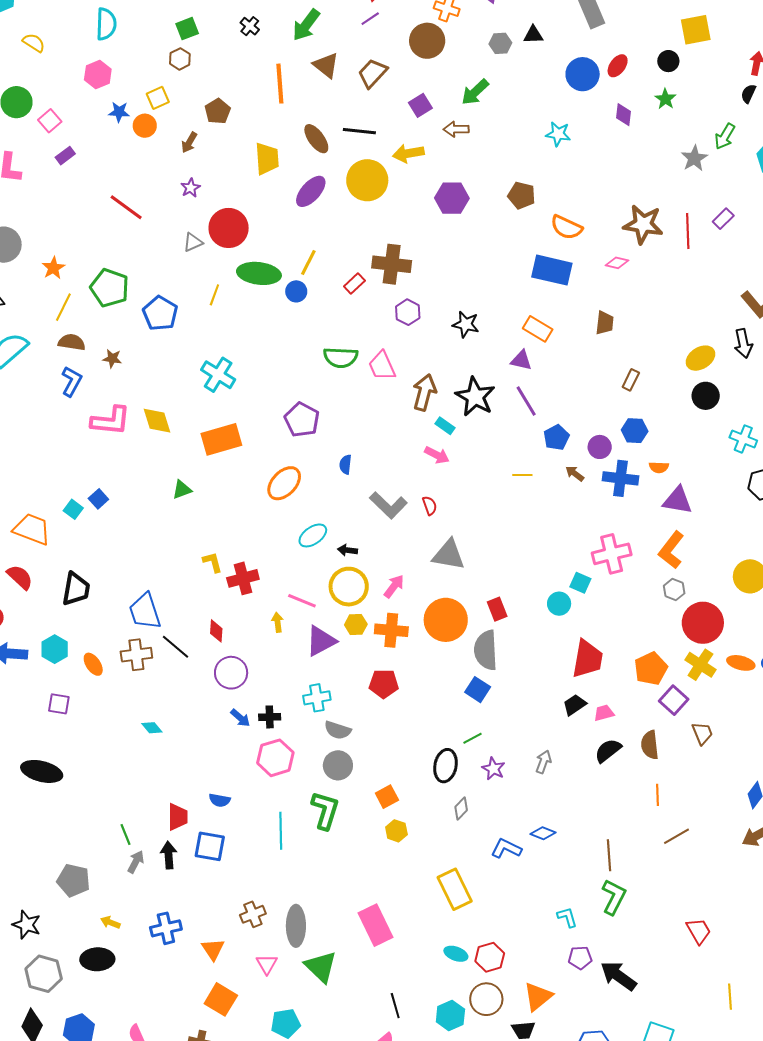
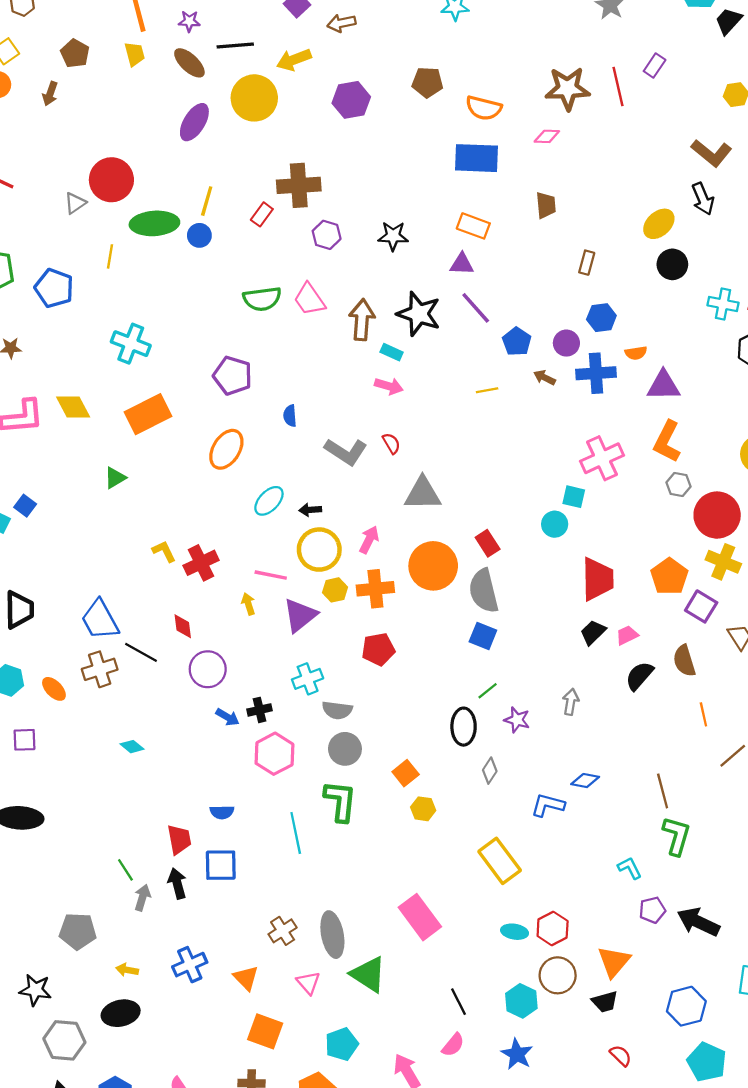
yellow trapezoid: (267, 159) -> (135, 54), moved, size x0.7
purple star: (191, 188) -> (189, 21), moved, turned -30

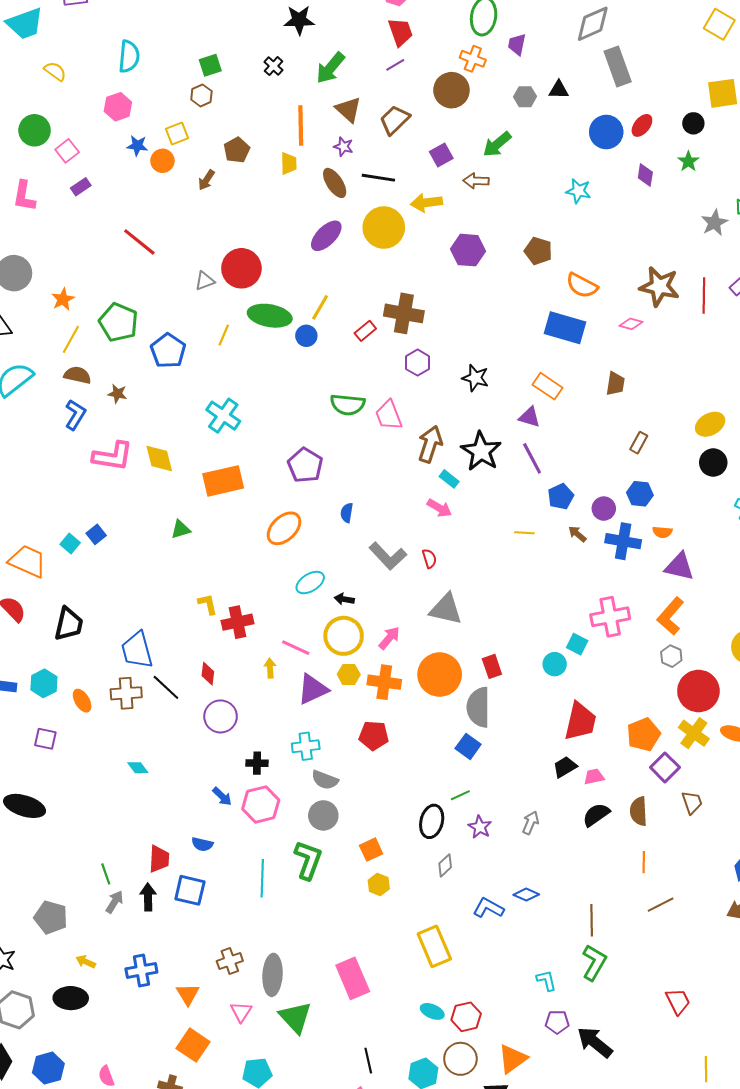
blue arrow: (227, 717) -> (222, 796), moved

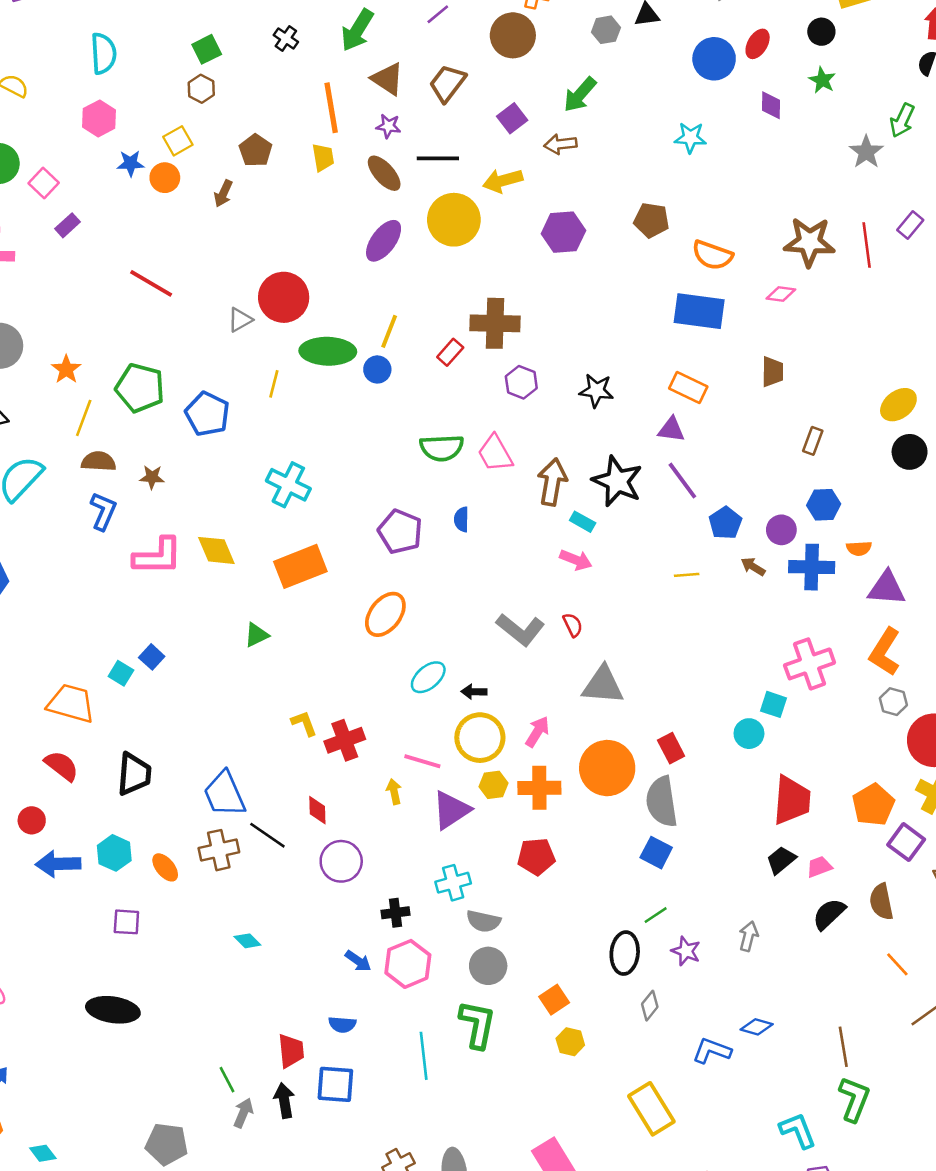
blue semicircle: (347, 513) -> (461, 519), moved
orange line: (644, 862) -> (897, 964), turned -35
cyan L-shape: (546, 980) -> (798, 1130), size x1.4

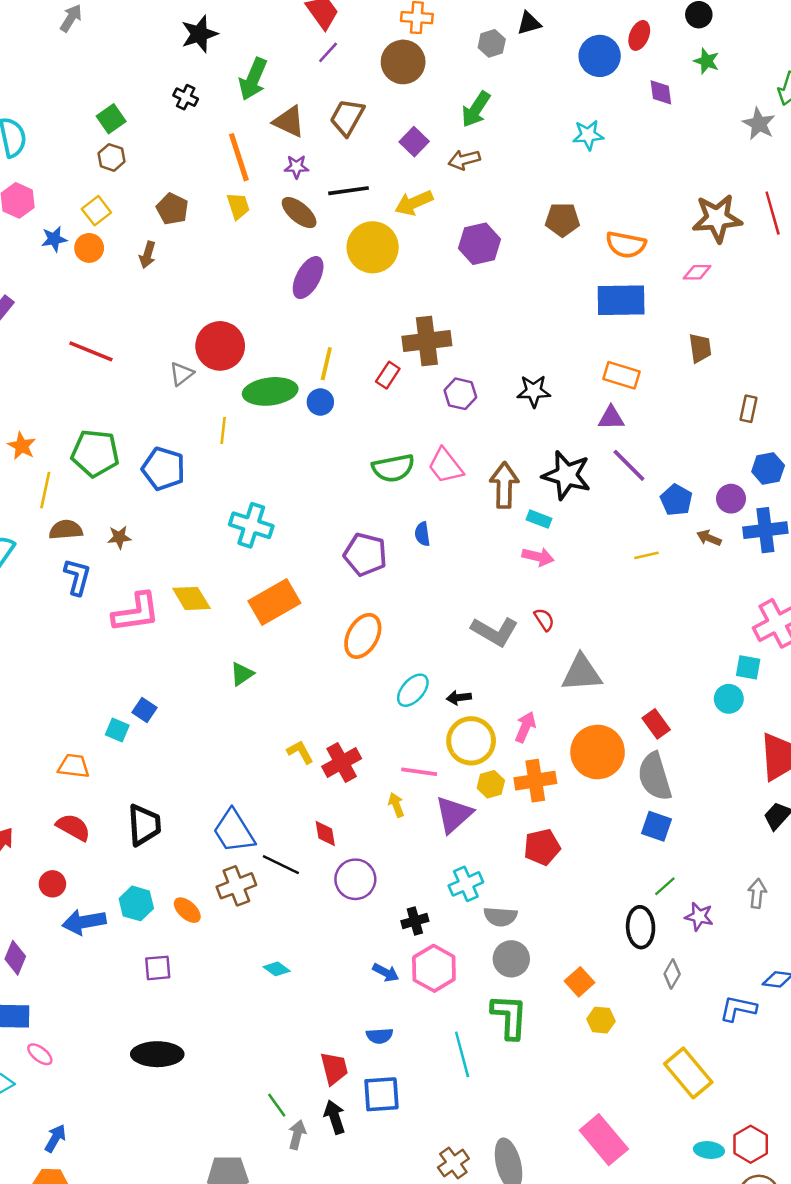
orange trapezoid: (71, 703) -> (74, 766), size x0.7

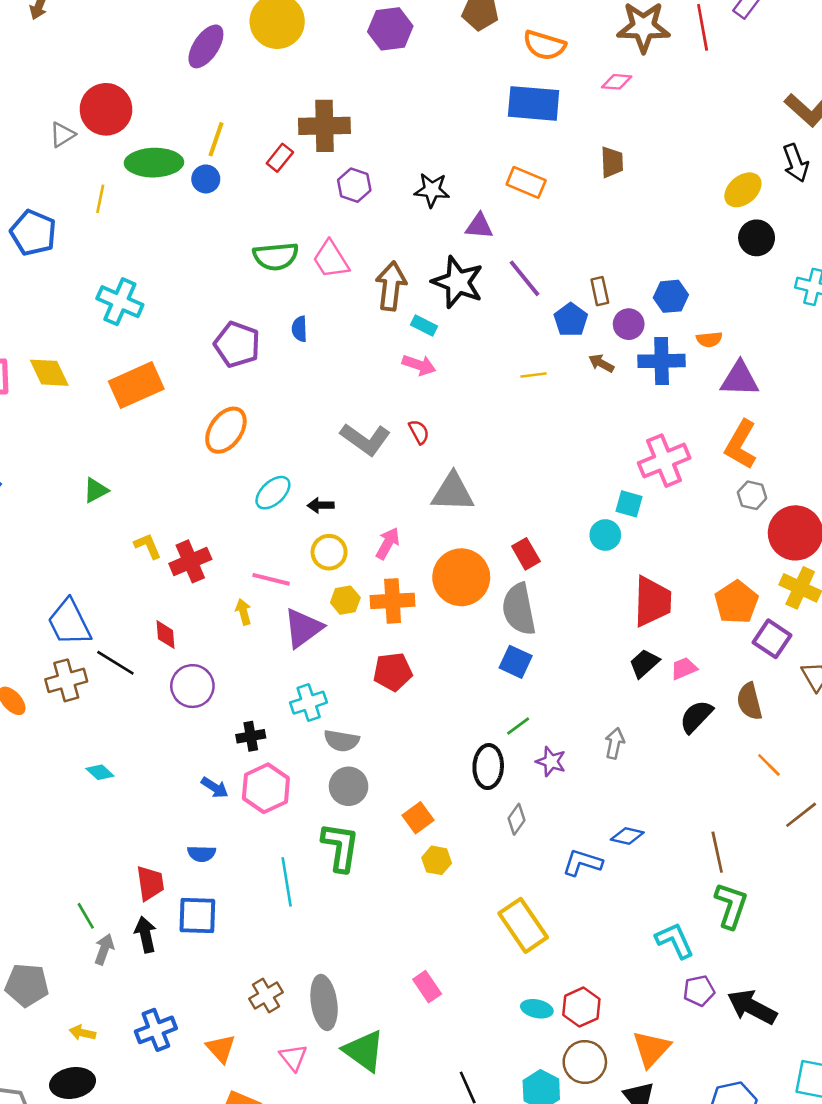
brown rectangle: (749, 409) -> (600, 291), moved, turned -30
purple triangle: (611, 418) -> (479, 226), moved
green triangle: (242, 674) -> (96, 490), moved
yellow circle: (471, 741) -> (329, 552), size x0.7
pink rectangle: (604, 1140) -> (427, 987), size x0.6

